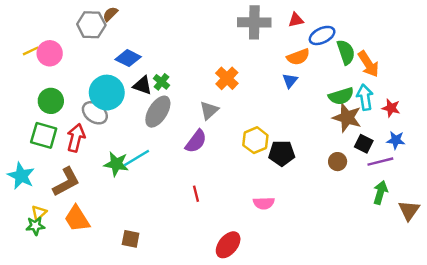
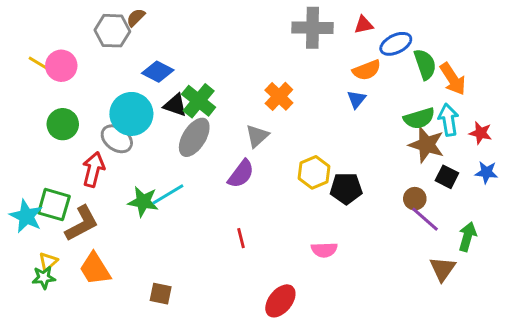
yellow line: (31, 51) -> (38, 63), turned 56
green cross: (161, 82) -> (199, 101), size x1.6
green square: (44, 135) -> (54, 205), moved
purple line: (380, 162) -> (425, 219), moved, turned 55
brown triangle: (409, 210) -> (443, 269), moved

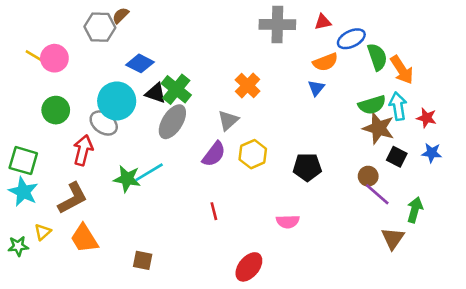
yellow hexagon: (314, 172) -> (253, 154), moved
green square: (54, 205) -> (23, 161), moved
green star: (44, 278) -> (18, 246), moved

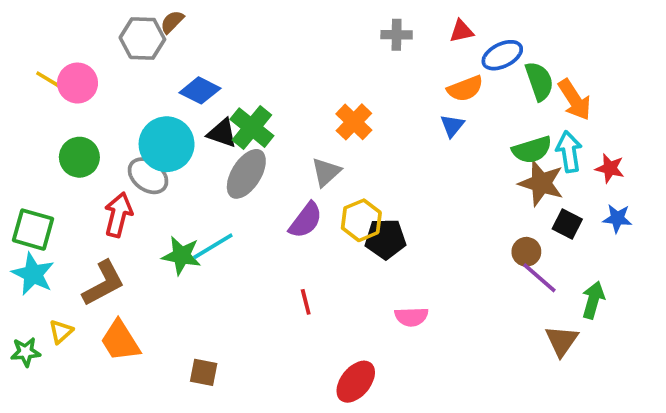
gray cross: (277, 24) -> (397, 35), size x0.6
black pentagon: (307, 167) -> (385, 239), moved

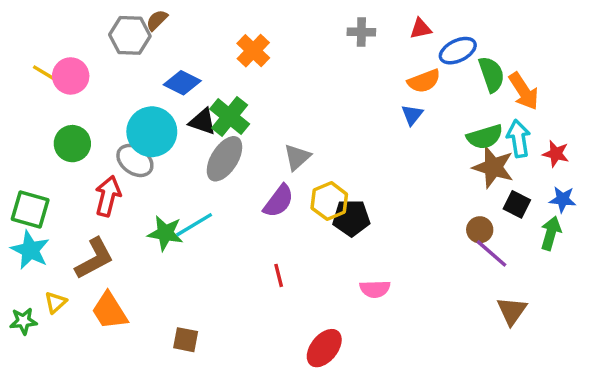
orange cross: (354, 122) -> (253, 51), moved
green arrow: (593, 300) -> (551, 233), moved

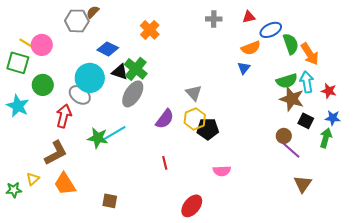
gray triangle: (297, 157) -> (194, 93), moved, turned -30
green square: (30, 209) -> (18, 63), moved
cyan star: (30, 250) -> (18, 106), moved

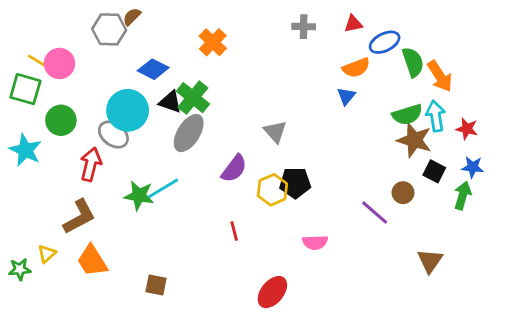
yellow hexagon: (195, 119) -> (272, 190), moved
purple line: (291, 150) -> (375, 213), moved

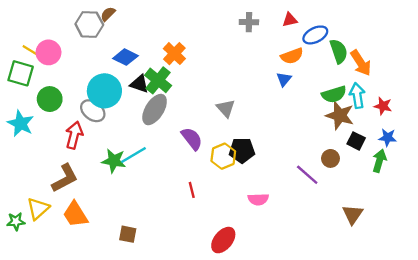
orange cross: (213, 42) -> (174, 54), moved
purple semicircle: (234, 169) -> (192, 139), turned -75
yellow triangle: (47, 254) -> (38, 209), size x1.5

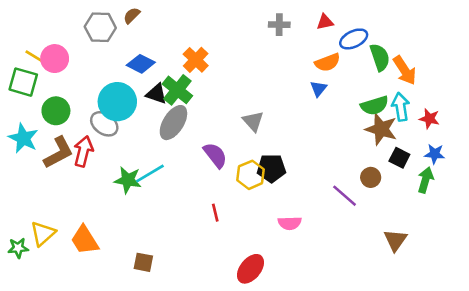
brown semicircle: (108, 14) -> (132, 15), moved
brown L-shape: (65, 178) -> (59, 153), moved

